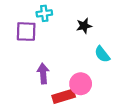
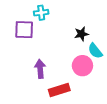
black star: (84, 26) -> (81, 34), moved
pink circle: (81, 84) -> (82, 66), moved

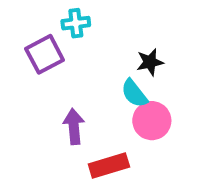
purple square: (24, 30) -> (45, 54), turned -30
cyan semicircle: (95, 51) -> (134, 93), moved

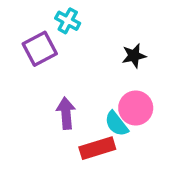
cyan cross: (76, 23) -> (68, 21), turned 35
cyan semicircle: (134, 93) -> (117, 124), moved

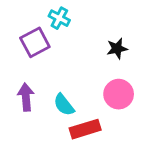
purple arrow: (66, 113) -> (26, 97), moved
cyan semicircle: (117, 124) -> (64, 105), moved

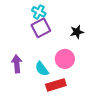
purple square: (35, 42) -> (41, 28), moved
pink circle: (119, 94) -> (65, 59), moved

